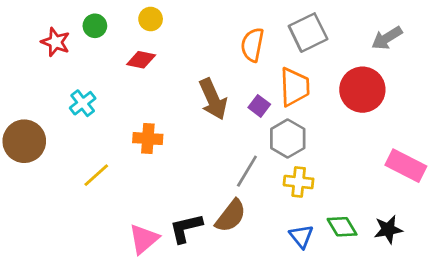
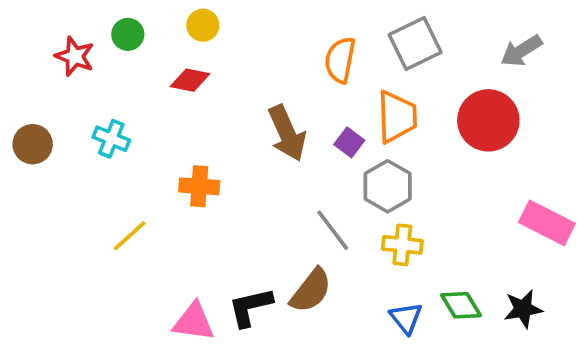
cyan cross: (83, 103) -> (111, 139), turned -30
brown circle: (24, 141) -> (33, 144), moved, size x0.7
gray line: (247, 171) -> (333, 230), turned -68
pink triangle: (144, 239) -> (194, 322), turned 48

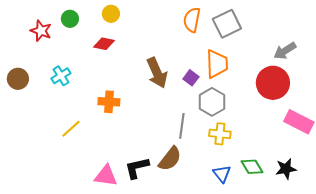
gray arrow: (521, 51) -> (285, 51), moved
orange semicircle: (340, 60) -> (192, 20), moved
red circle: (488, 120) -> (273, 83), moved
cyan cross: (111, 139) -> (61, 76), turned 36
gray line: (333, 230) -> (182, 126), turned 45

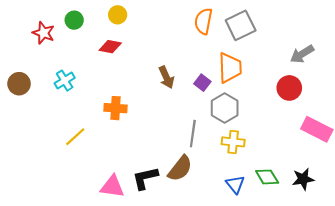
brown arrow: (157, 73) -> (166, 77), size x0.7
red circle: (273, 83) -> (289, 88), size x0.7

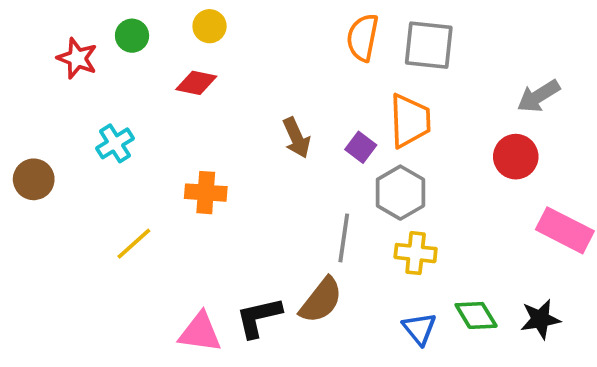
gray square: (241, 25) -> (429, 45), turned 32
brown circle: (19, 84) -> (34, 179), moved

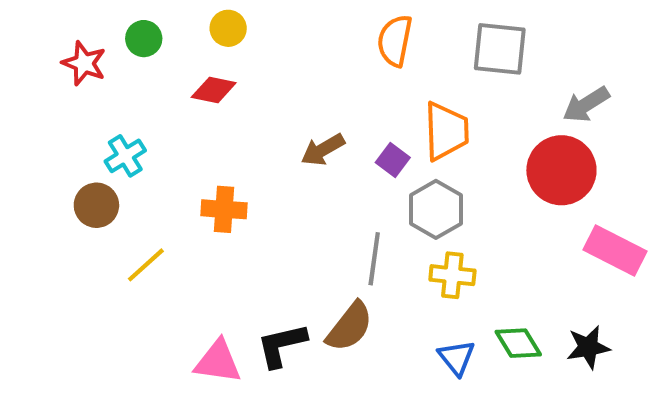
gray square: (429, 45) -> (500, 49), moved
brown arrow: (296, 138) -> (323, 150), turned 84
red circle: (516, 157) -> (561, 170), size x1.4
brown circle: (34, 179) -> (96, 205), moved

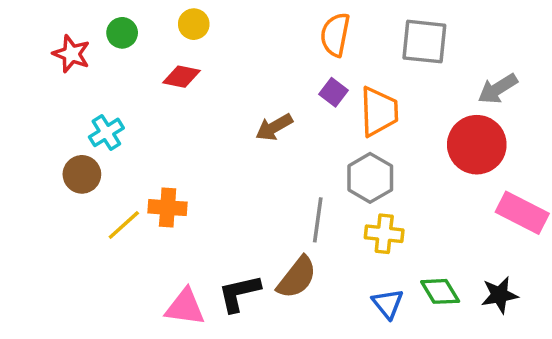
purple square: (393, 160) -> (334, 92), moved
orange cross: (224, 209) -> (168, 208), moved

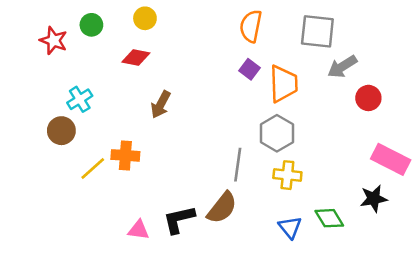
gray arrow: (498, 89) -> (342, 67), moved
brown arrow: (274, 127) -> (161, 105), moved, turned -32
red circle: (477, 145) -> (368, 98), moved, size x0.6
black star: (500, 295) -> (374, 199), moved
pink triangle: (185, 307) -> (138, 230), size x0.7

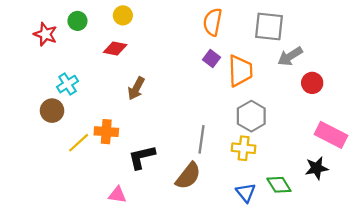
gray hexagon: (277, 133) -> (251, 116), moved
black L-shape: (179, 219) -> (142, 157), moved

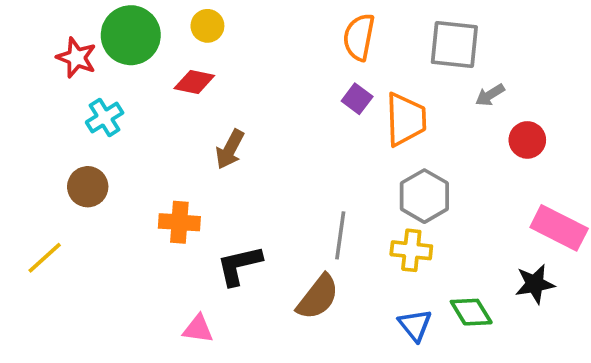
green circle: (77, 21) -> (131, 35), size x1.8
gray arrow: (290, 56) -> (490, 95), size x0.7
cyan cross: (68, 84) -> (105, 118), moved
yellow line: (79, 143) -> (45, 258), moved

